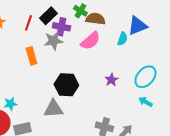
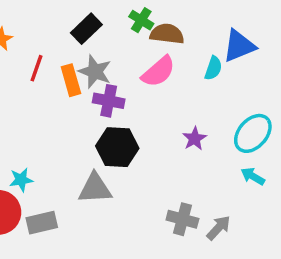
red line: (28, 23) -> (37, 68), moved
purple cross: (61, 27) -> (109, 101), moved
gray star: (53, 41) -> (95, 72), turned 30
orange rectangle: (31, 56) -> (71, 80), moved

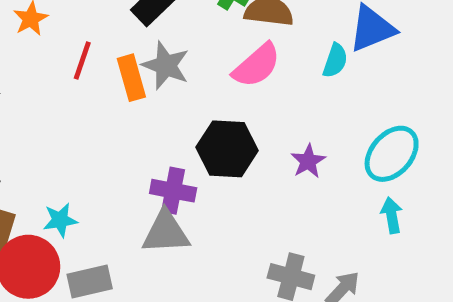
purple cross: (109, 101) -> (173, 191), moved
black hexagon: (117, 147) -> (227, 149), moved
cyan arrow: (253, 176) -> (392, 215), turned 50

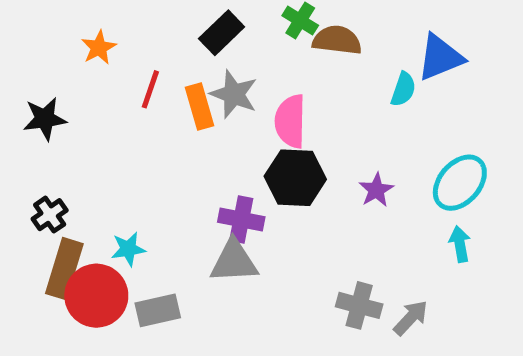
pink semicircle: (257, 65) -> (290, 121), moved, turned 132

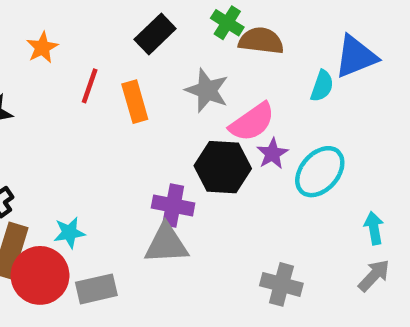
gray star: (234, 94) -> (207, 90), moved
pink semicircle: (290, 121) -> (252, 122), moved, turned -126
cyan ellipse: (460, 183) -> (320, 172), moved
purple star: (376, 190) -> (272, 154), moved
gray arrow: (411, 318) -> (374, 275), moved

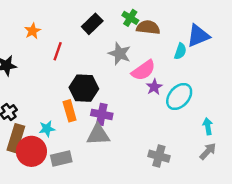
orange rectangle: (135, 102) -> (70, 111), moved
black hexagon: (223, 167) -> (84, 88), moved

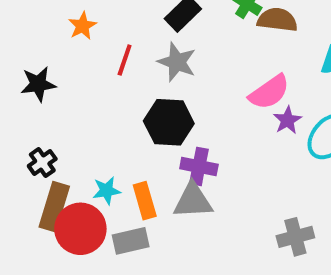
gray star: (120, 54) -> (177, 62), moved
orange rectangle: (70, 111) -> (145, 201), moved
gray cross: (159, 156) -> (295, 237), turned -30

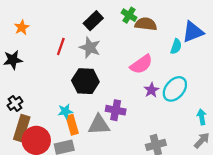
orange star: (82, 26) -> (22, 27), moved
purple star: (287, 120) -> (151, 90), moved
purple cross: (199, 166) -> (116, 110), moved
cyan star: (107, 191) -> (65, 111), moved

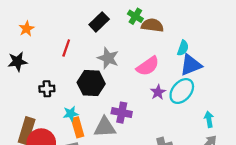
blue triangle: (193, 32) -> (191, 65), moved
gray star: (90, 48) -> (108, 58), moved
black cross: (15, 103) -> (47, 89), moved, turned 32

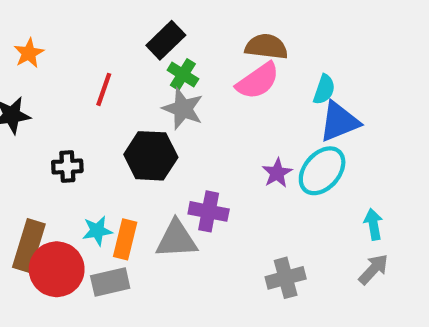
green cross: (135, 16) -> (183, 74), moved
pink semicircle: (148, 66) -> (258, 81), moved
cyan star: (71, 114) -> (97, 231), moved
orange rectangle: (78, 127) -> (125, 239), turned 30

